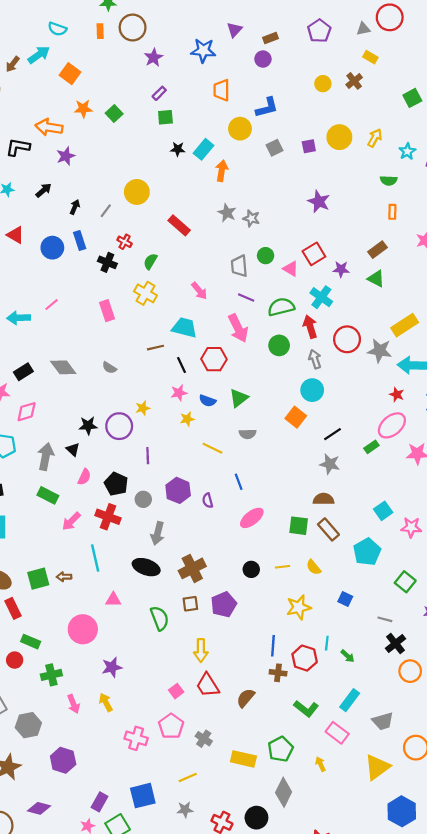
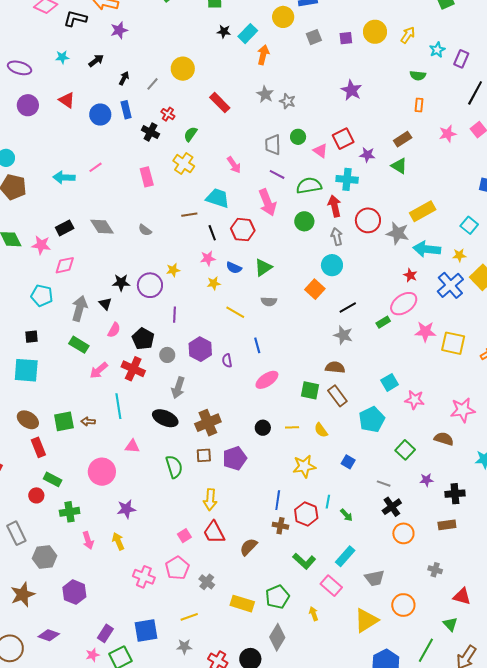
cyan cross: (321, 297) -> (347, 179), turned -35

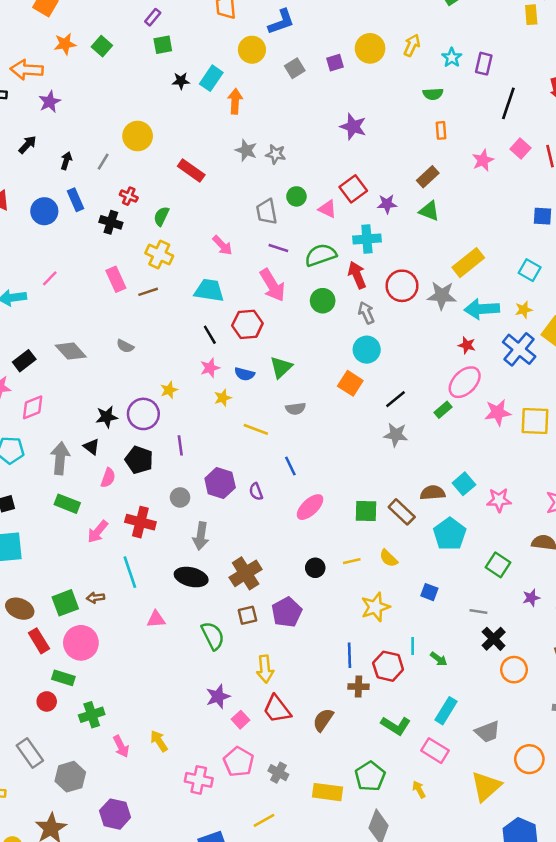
brown line: (189, 215) -> (148, 292), moved
black pentagon: (143, 339) -> (139, 460), moved
brown semicircle: (335, 367) -> (433, 493), moved
pink circle: (102, 472) -> (81, 643), moved
purple star: (126, 509) -> (218, 697), moved

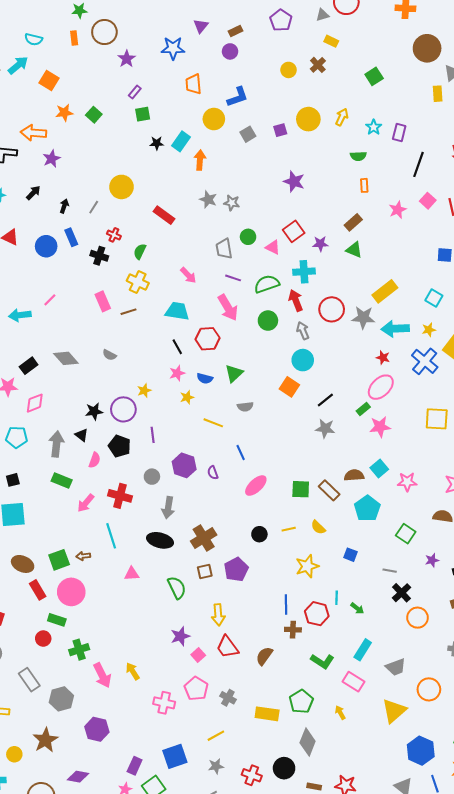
pink star: (498, 412) -> (380, 427), moved
pink arrow: (121, 746) -> (102, 675), size x1.4

